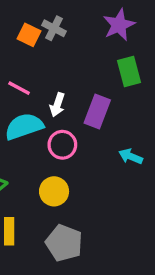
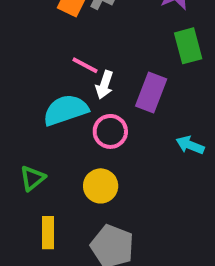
pink line: (19, 88) -> (85, 65), moved

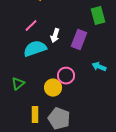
pink line: (85, 65) -> (31, 26), moved, turned -72
pink circle: (110, 131) -> (66, 76), moved
yellow rectangle: (48, 233) -> (35, 115), moved

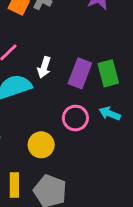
green rectangle: (98, 16) -> (108, 73), moved
pink circle: (66, 76) -> (75, 118), moved

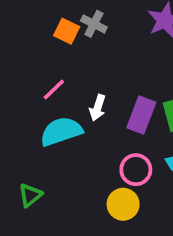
yellow circle: (41, 145) -> (123, 204), moved

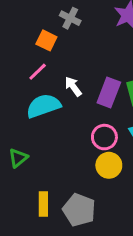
orange square: (67, 31) -> (46, 40), moved
white arrow: (98, 108) -> (73, 87), turned 126
yellow circle: (123, 204) -> (109, 165), moved

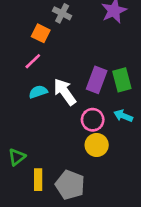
white arrow: (73, 87) -> (65, 92), moved, size x1.5
cyan semicircle: (43, 106) -> (38, 92), size x0.6
green triangle: (18, 158) -> (17, 157), moved

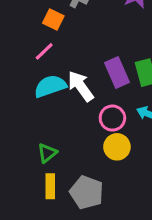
purple rectangle: (97, 80) -> (117, 73), turned -45
cyan semicircle: (38, 92) -> (50, 86), size x1.5
green triangle: (17, 157) -> (47, 153), moved

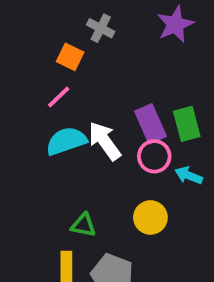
pink circle: (112, 118) -> (154, 156), moved
green triangle: (47, 153) -> (84, 225), moved, turned 50

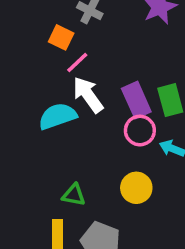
pink line: (59, 97) -> (77, 63), moved
white arrow: (105, 141) -> (88, 95), moved

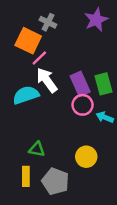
orange square: (61, 37) -> (28, 41), size x1.5
yellow circle: (136, 188) -> (86, 157), moved

